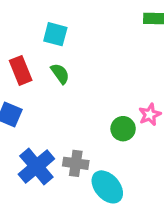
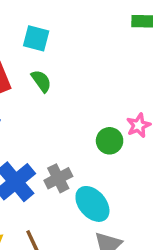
gray cross: (76, 163) -> (58, 178), turned -35

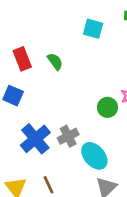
cyan square: (36, 38) -> (93, 29), moved

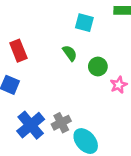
green semicircle: (55, 61) -> (70, 53), moved
green circle: (107, 107) -> (98, 67), moved

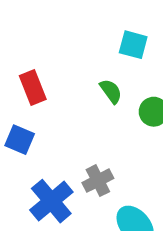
gray cross: (61, 123) -> (98, 181), moved

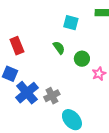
blue cross: (51, 201) -> (27, 93), moved

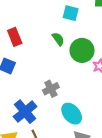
green circle: (82, 59) -> (82, 50), size x1.5
blue cross: (27, 93) -> (25, 112), moved

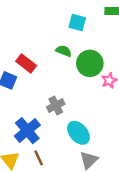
red rectangle: (15, 37) -> (26, 63), moved, turned -30
green semicircle: (58, 39) -> (64, 51), turned -32

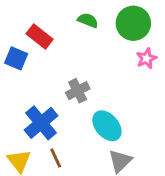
green circle: (90, 63) -> (133, 23), moved

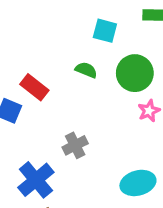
cyan ellipse: (107, 126) -> (138, 183), moved, turned -64

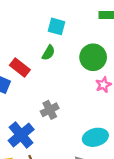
cyan square: (105, 31) -> (57, 26), moved
green semicircle: (86, 70) -> (49, 53), moved, turned 98

